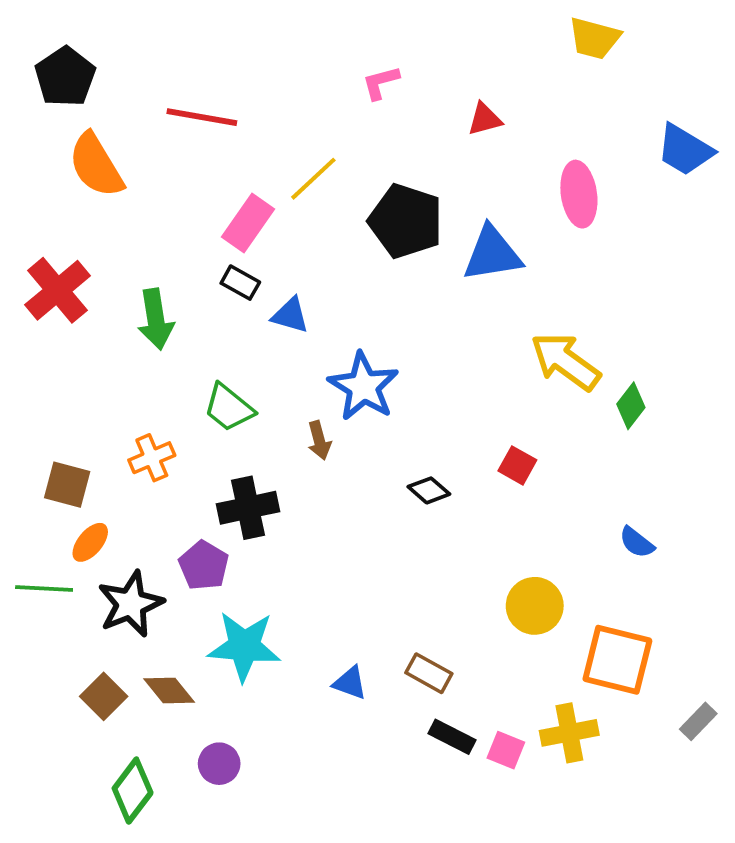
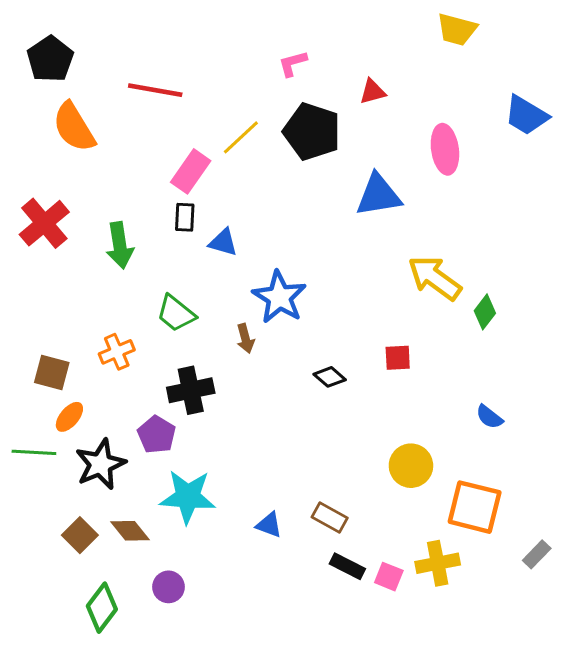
black pentagon: (406, 221) -> (312, 132), moved
black rectangle: (240, 283) -> (185, 217), turned 64
red square: (517, 465) -> (398, 358), turned -32

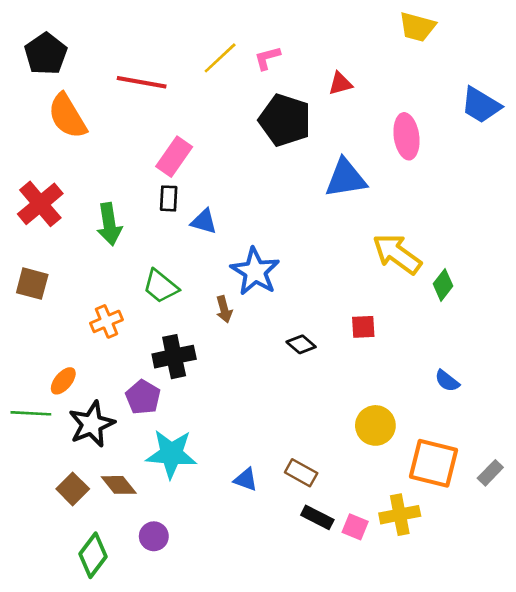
yellow line: (241, 137) -> (220, 58), moved
brown square: (52, 373) -> (32, 284), moved
gray rectangle: (537, 554) -> (490, 473), moved

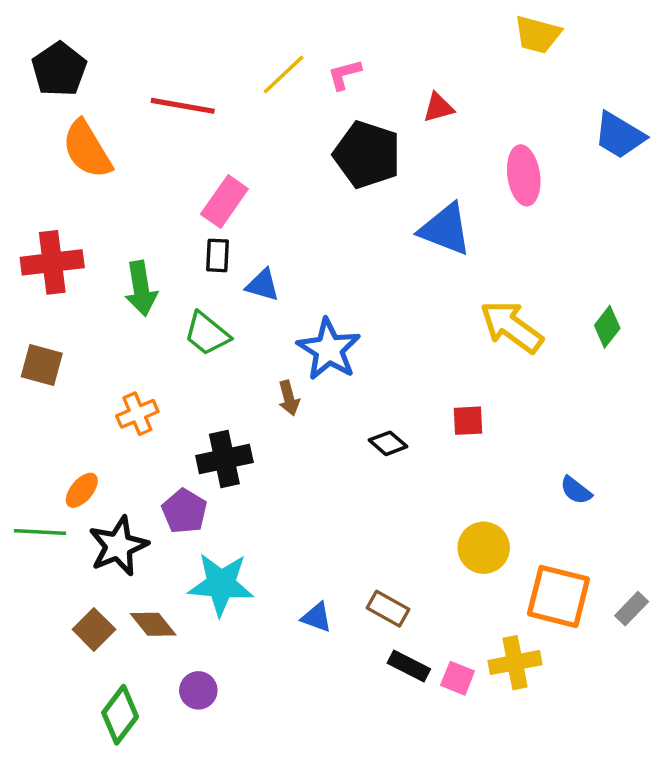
blue triangle: (346, 178) -> (445, 229), turned 30
red cross: (40, 204) -> (52, 262), turned 33
green diamond: (443, 285) -> (607, 327), moved
green trapezoid: (161, 286) -> (207, 334), moved

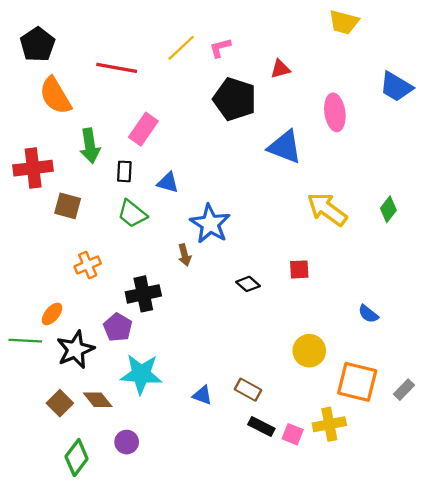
black rectangle: (217, 255) -> (124, 171), moved
green arrow: (141, 288) -> (90, 146), moved
brown square: (42, 365) -> (68, 206), moved

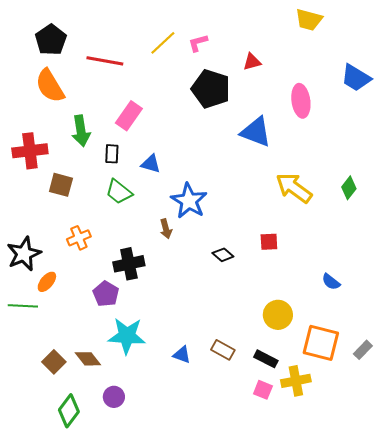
black pentagon: (38, 44) -> (51, 40), moved
black star: (75, 350) -> (24, 254), moved
black rectangle: (261, 426) -> (266, 359), moved

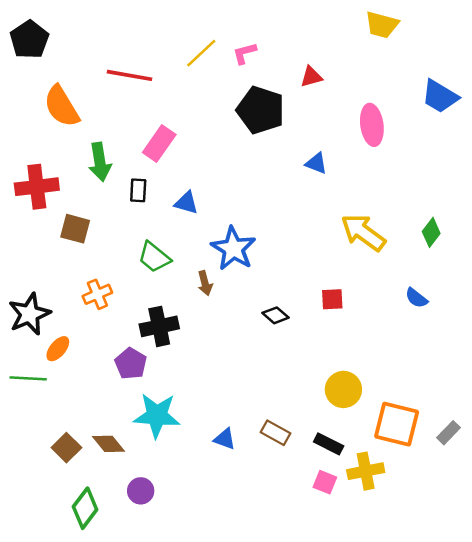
black pentagon: (51, 40) -> (29, 40), moved
blue triangle: (256, 132) -> (316, 163), size x0.6
green trapezoid: (119, 192) -> (154, 257), moved
blue semicircle: (331, 282) -> (416, 298), moved

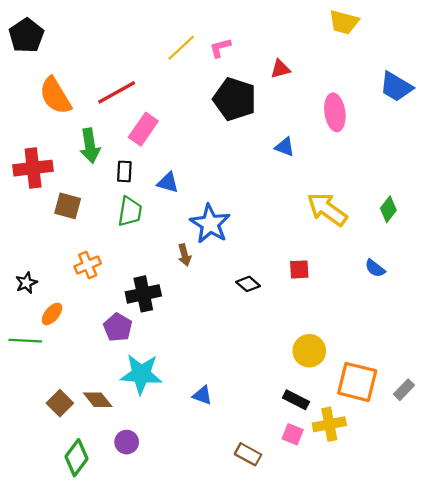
red line: (130, 75) -> (117, 92), moved, turned -39
green trapezoid: (154, 257) -> (130, 211), moved, turned -120
black star: (29, 314) -> (26, 283), size x0.6
brown rectangle: (275, 433) -> (248, 454), moved

